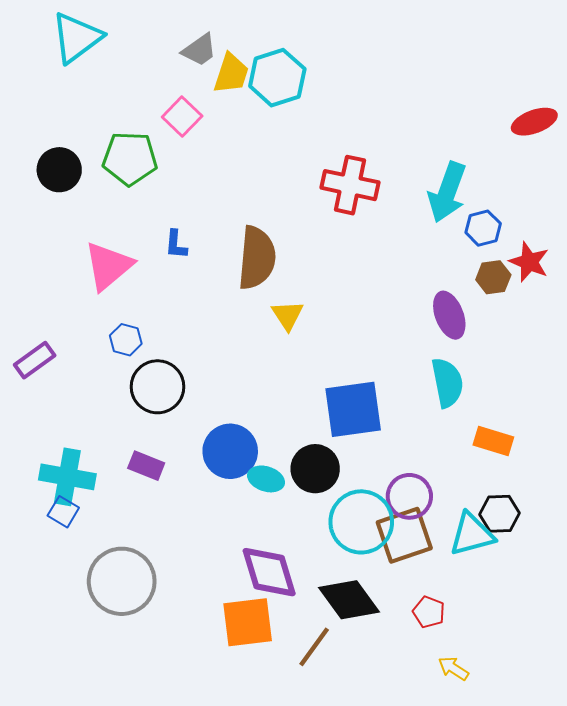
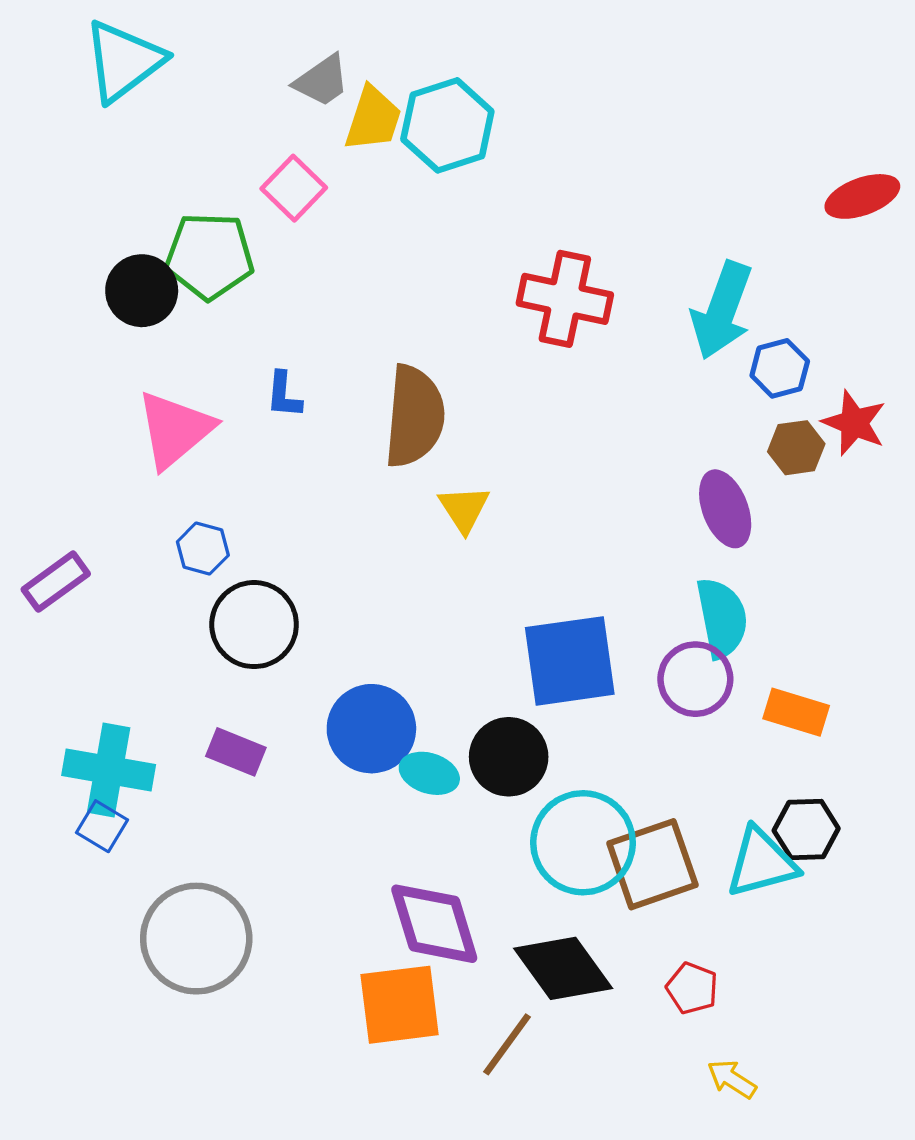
black circle: (59, 170) -> (142, 291), moved
purple circle: (409, 496) -> (695, 679), moved

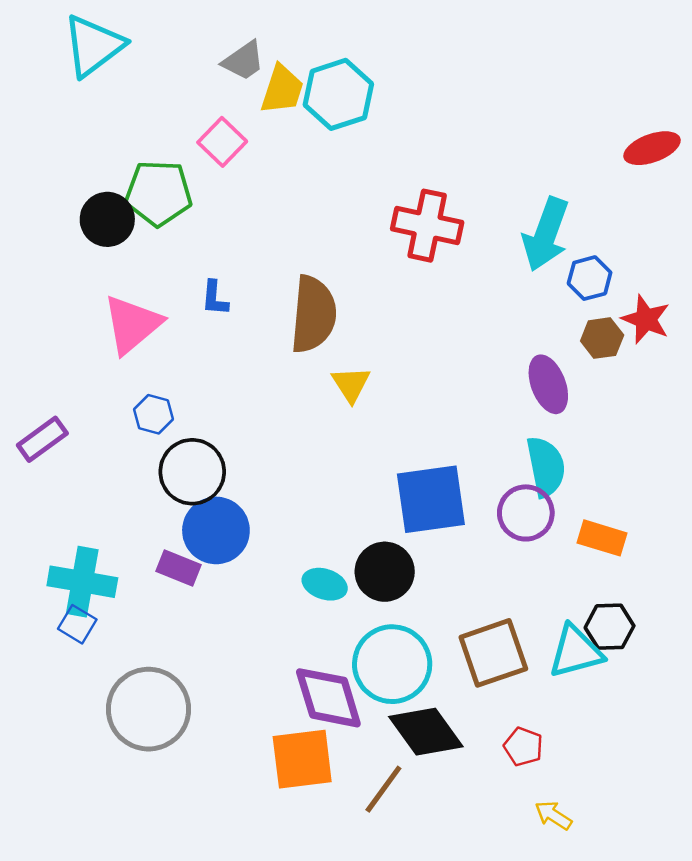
blue circle: (371, 729) -> (216, 530), moved
cyan circle: (583, 843) -> (392, 664), moved

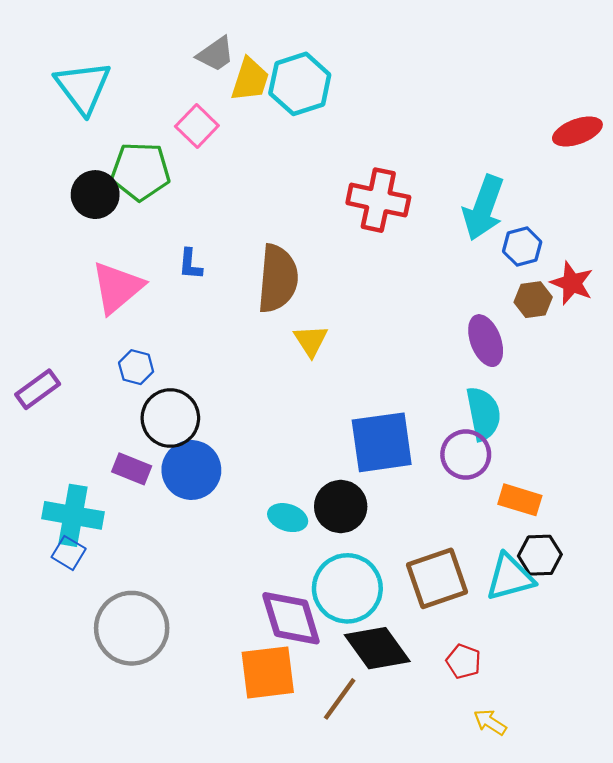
cyan triangle: (94, 46) -> (83, 87), moved, turned -30
orange rectangle: (602, 538) -> (520, 500), moved
purple rectangle: (178, 568) -> (132, 469), moved

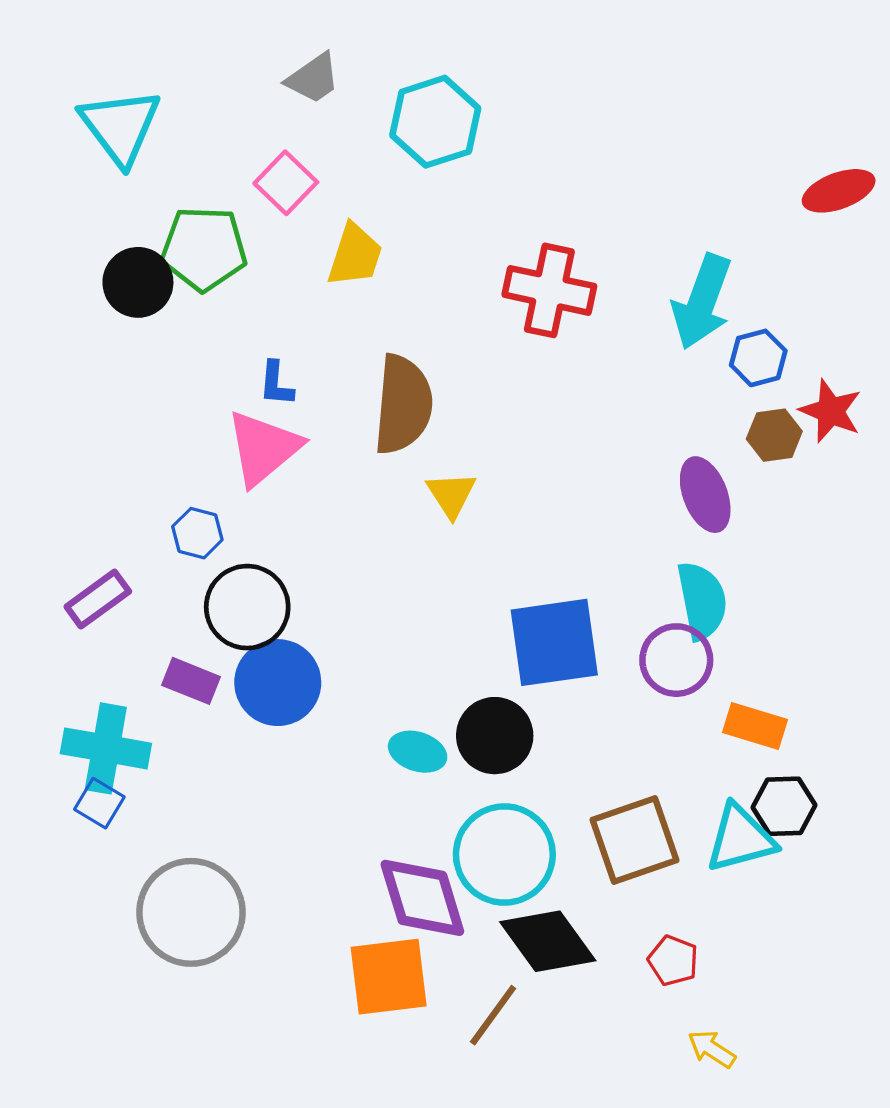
yellow trapezoid: (250, 80) -> (355, 255), moved
pink triangle: (117, 287) -> (263, 448), moved
purple rectangle: (38, 389) -> (98, 599), moved

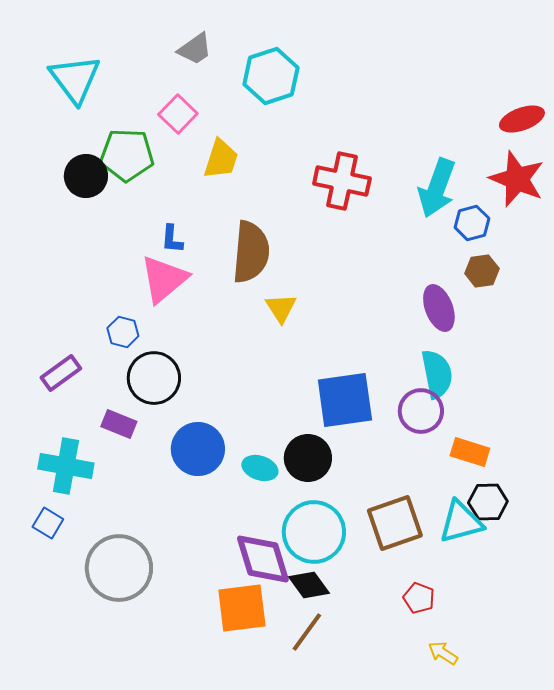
red star: (831, 411) -> (517, 179), moved, size x1.4
blue circle: (278, 683) -> (198, 449), moved
blue square: (99, 803) -> (48, 523), moved
black diamond: (548, 941) -> (309, 585), moved, size x0.7

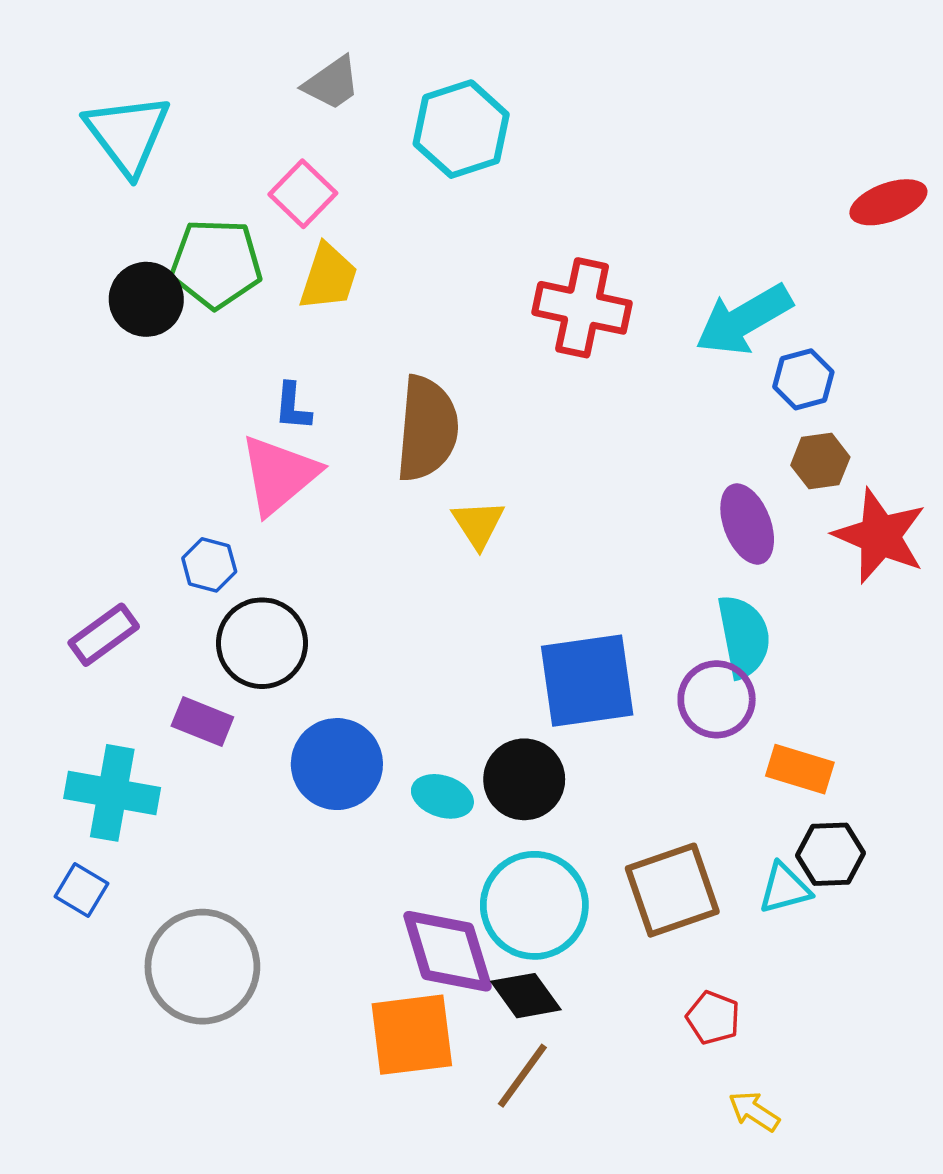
yellow trapezoid: (221, 159) -> (328, 277), moved
red star: (517, 179) -> (880, 536), moved
cyan arrow: (437, 188) -> (744, 320), turned 40
cyan triangle: (461, 522) -> (785, 888), size x0.7

